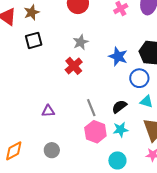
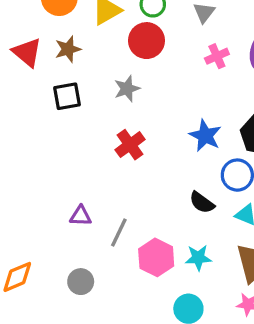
gray star: (81, 42) -> (127, 89), moved
black semicircle: (119, 107) -> (202, 203), moved, turned -112
gray line: (91, 108) -> (119, 233), moved, turned 42

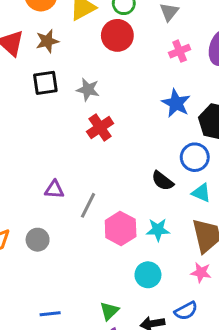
gray star: (127, 89) -> (88, 90), moved, turned 30
blue star: (205, 136) -> (176, 103), moved
gray circle: (81, 282) -> (38, 240), moved

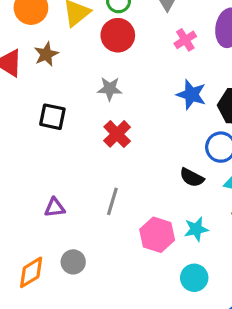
black square: (45, 83) -> (52, 117), moved, turned 30
gray star: (88, 90) -> (110, 89), moved
purple triangle: (54, 190) -> (55, 208), moved
gray line: (88, 205) -> (112, 201), moved

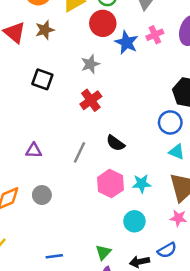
gray star: (110, 89) -> (90, 64), turned -30
blue star: (191, 95) -> (127, 42), moved
black semicircle: (192, 178) -> (115, 143), moved

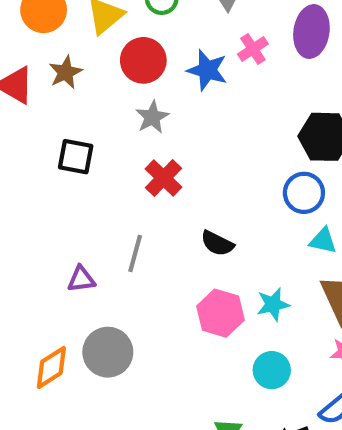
red circle: (103, 23) -> (143, 60), moved
gray line: (79, 152) -> (135, 253), moved
gray circle: (42, 195) -> (108, 352), size x1.5

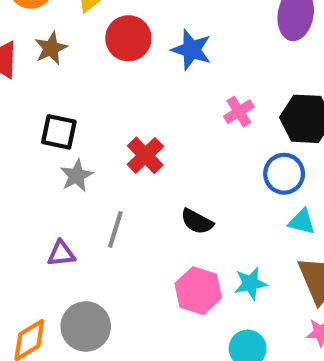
pink cross: (253, 49) -> (239, 112), moved
gray star: (152, 117) -> (77, 176), moved

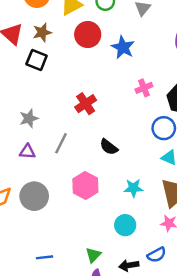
black square: (59, 132) -> (37, 60), moved
gray star: (77, 176) -> (29, 118), moved
pink hexagon: (198, 291) -> (85, 185), moved

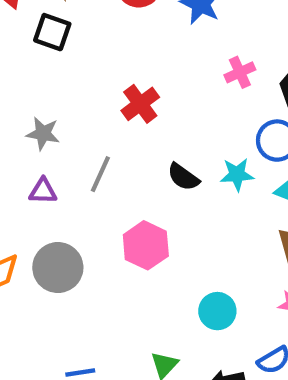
gray star: (29, 118) -> (43, 133), turned 30
cyan star: (133, 188) -> (237, 174), moved

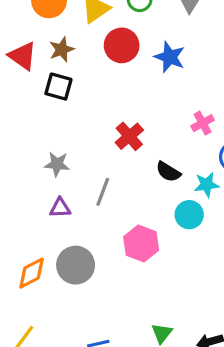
pink cross: (240, 72) -> (203, 123), moved
black semicircle: (183, 177) -> (168, 172), moved
cyan circle: (217, 311) -> (189, 215), moved

